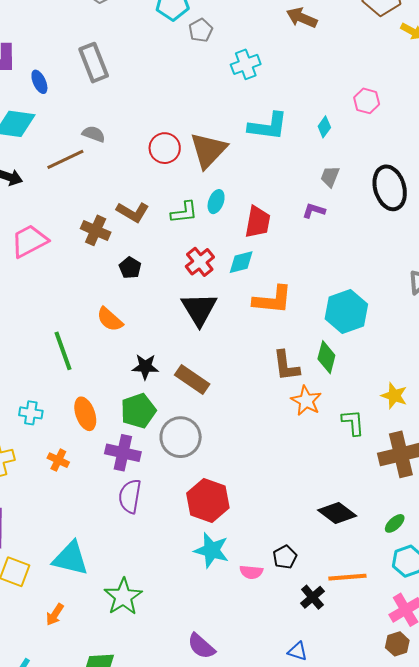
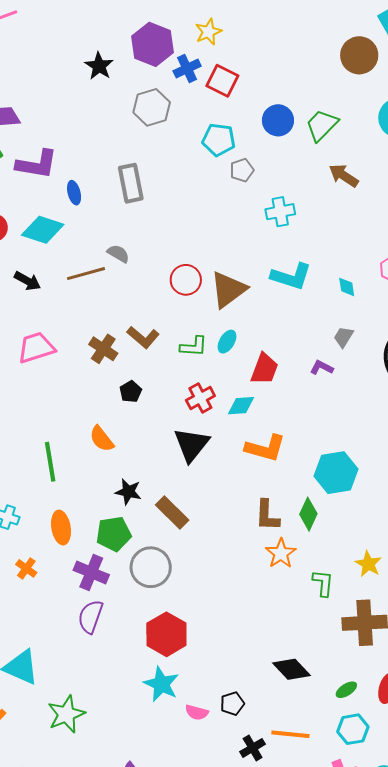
cyan diamond: (324, 127) -> (347, 287), turned -55

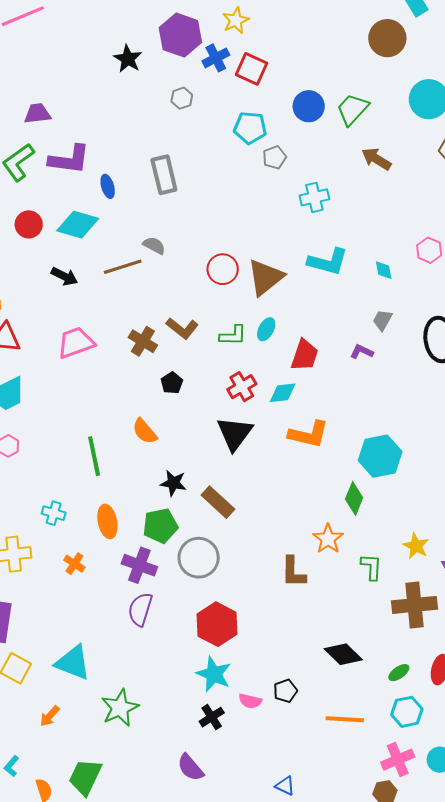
gray hexagon: (152, 107) -> (182, 98), size x0.6
brown L-shape: (267, 515) -> (293, 572), moved
black cross: (253, 748) -> (212, 717), moved

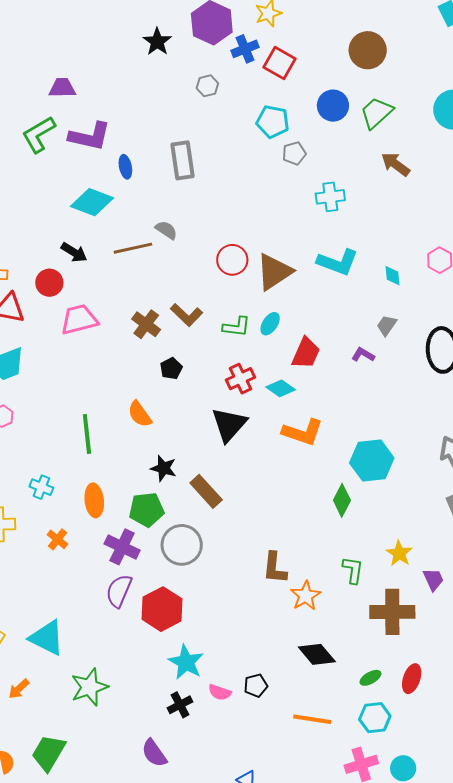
brown circle: (387, 38) -> (368, 50), moved
red circle: (29, 224) -> (49, 283), moved
cyan diamond: (283, 393) -> (281, 388), turned 36
orange star: (328, 539) -> (306, 596), moved
red hexagon: (217, 624) -> (162, 609), moved

